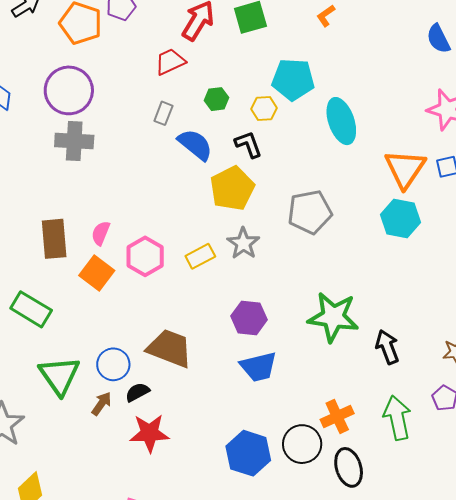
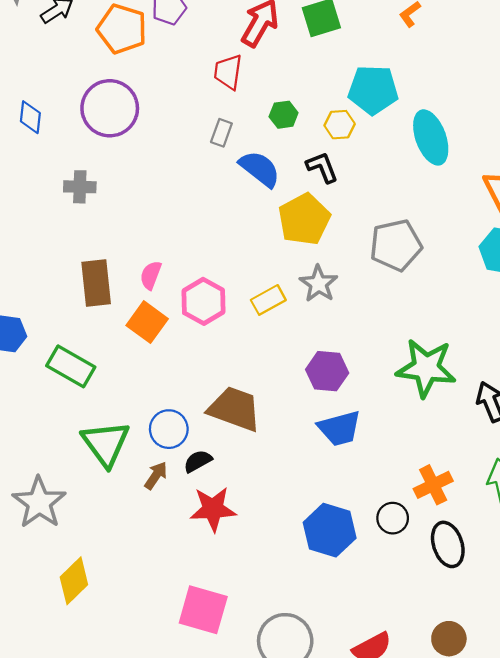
red trapezoid: (170, 62) -> (228, 72), turned -56
gray cross: (74, 141) -> (80, 187), moved, size x0.7
black circle: (302, 444) -> (393, 518), size x0.7

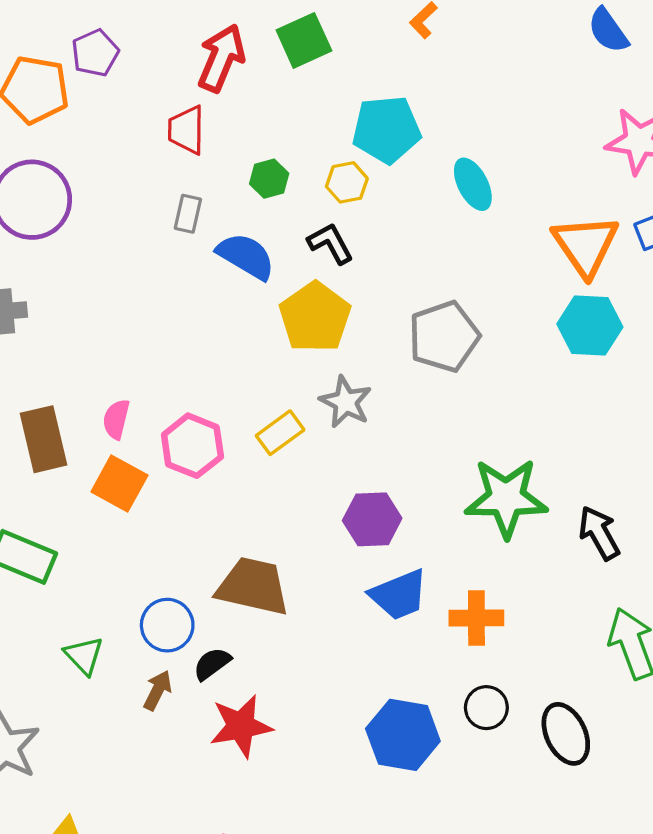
cyan ellipse: (431, 137) -> (473, 184), size x0.7
green triangle: (106, 444) -> (84, 656), size x0.6
orange cross: (433, 485) -> (476, 618), moved, turned 33

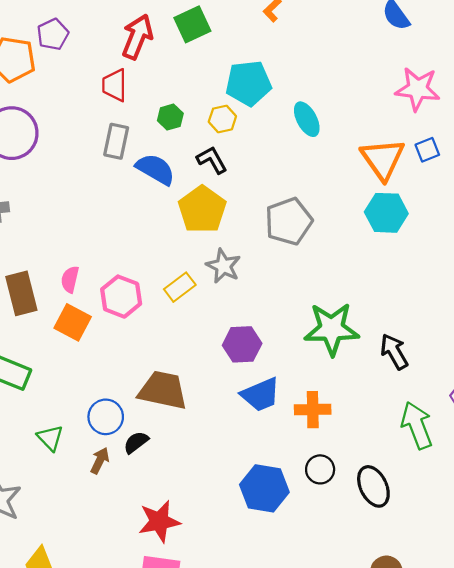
gray rectangle: (188, 214) -> (116, 141), size x1.4
red star: (241, 726) -> (159, 521), moved

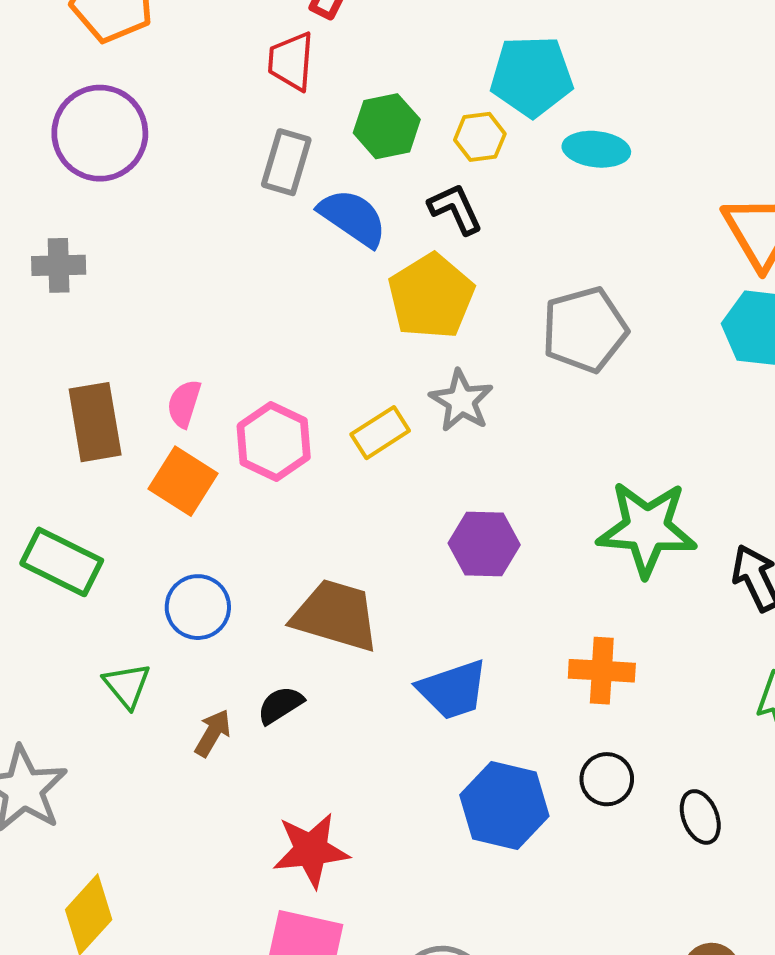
green hexagon: (170, 117) -> (387, 126), size x1.4
cyan ellipse: (307, 119) -> (596, 149), moved, turned -60
blue trapezoid: (261, 395) -> (453, 690), moved
blue circle: (106, 417) -> (198, 607), moved
black ellipse: (373, 486) -> (700, 817), size x0.7

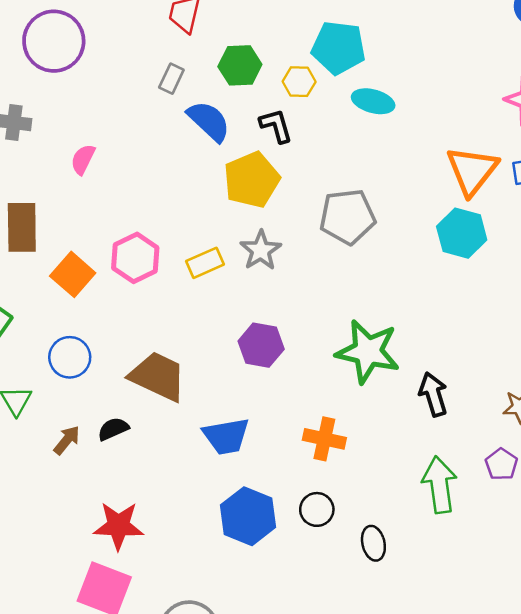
gray rectangle: (286, 162) -> (171, 79), size x0.7
pink semicircle: (184, 404) -> (83, 159), moved

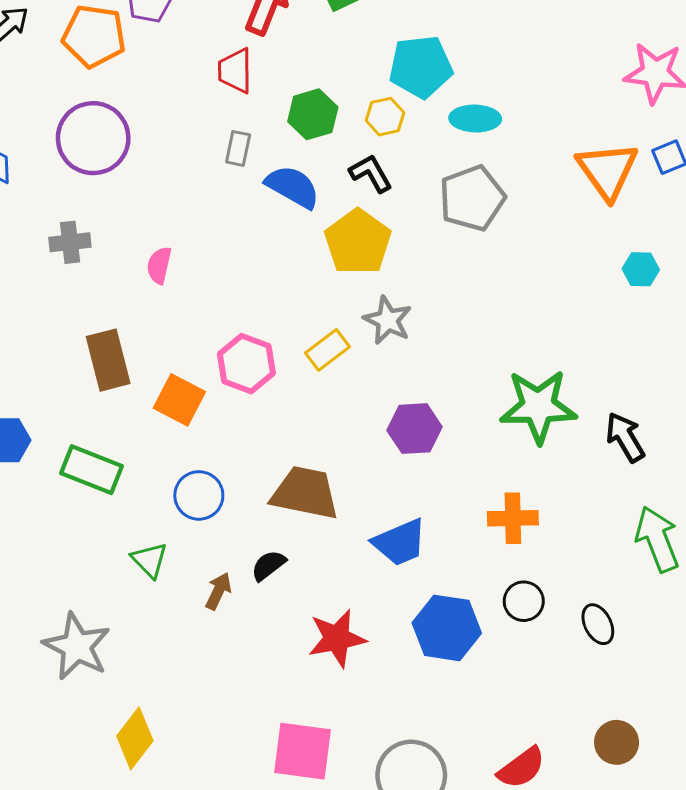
gray pentagon: (347, 217) -> (472, 198), moved
cyan hexagon: (462, 233) -> (641, 269), moved, size x0.6
red star: (118, 526) -> (337, 638), moved

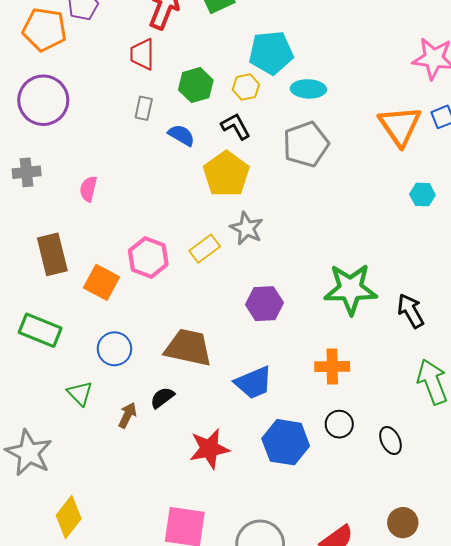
blue semicircle: (293, 187) -> (181, 135), size x0.7

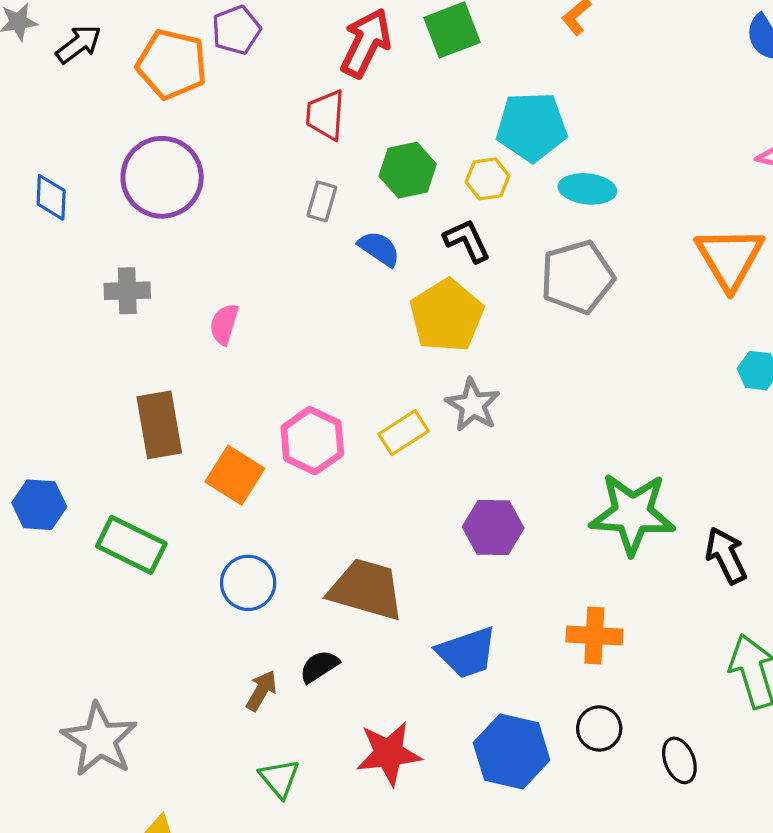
green triangle: (80, 393) -> (279, 778), moved

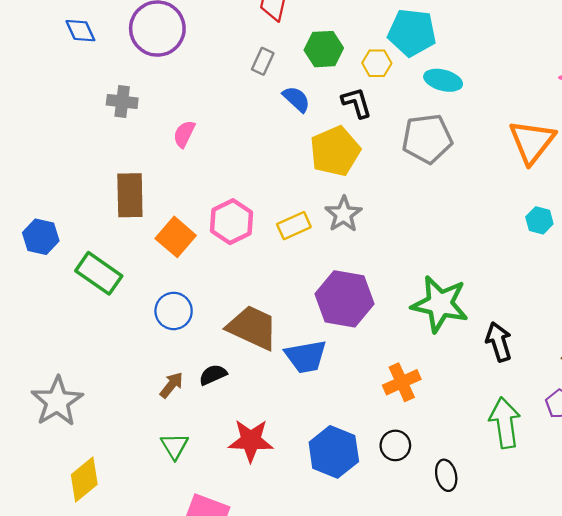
blue diamond: (51, 197) -> (80, 31), turned -36
purple hexagon: (493, 528) -> (345, 299), size x1.4
orange cross: (594, 636) -> (402, 382), turned -36
blue trapezoid: (467, 652) -> (306, 357), moved

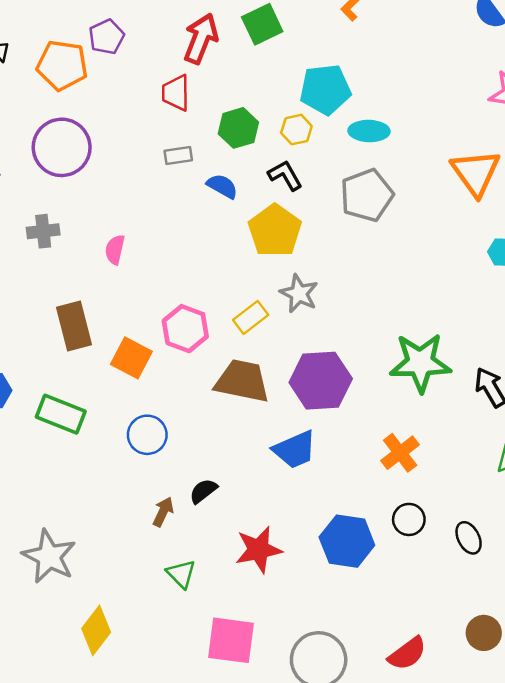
gray rectangle: (263, 61) -> (178, 155), turned 70
brown trapezoid: (253, 328) -> (242, 381), moved

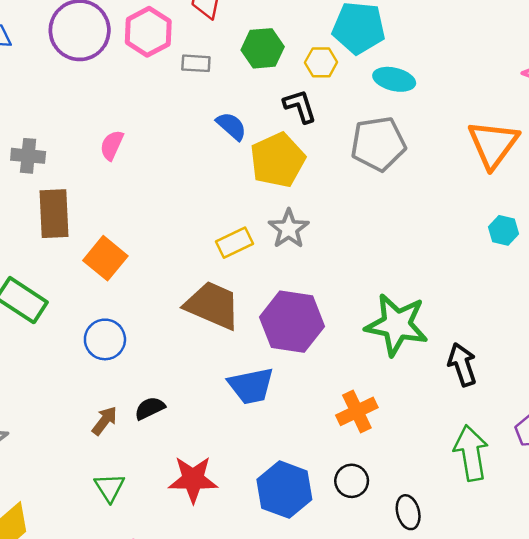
blue semicircle: (222, 186) -> (231, 126), moved
gray cross: (43, 231) -> (28, 156), moved
pink hexagon: (185, 329) -> (148, 32), moved

